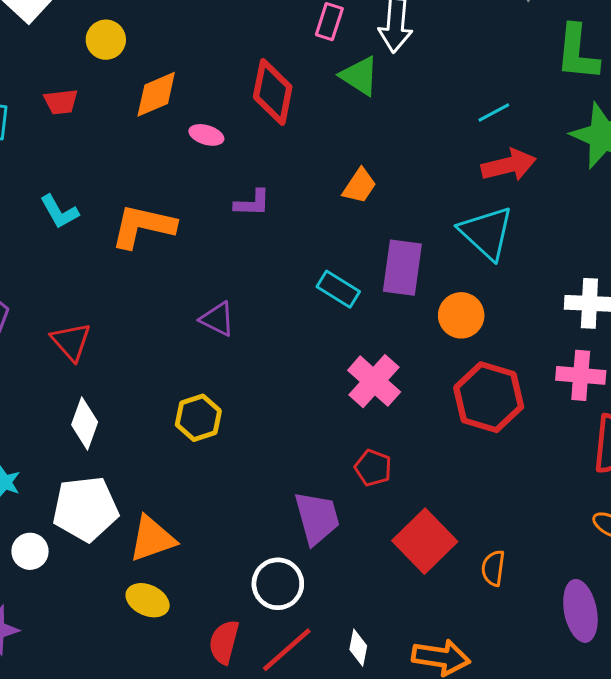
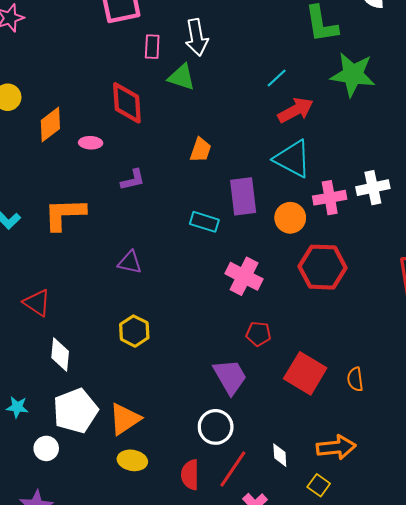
pink cross: (581, 375) -> (330, 198), moved

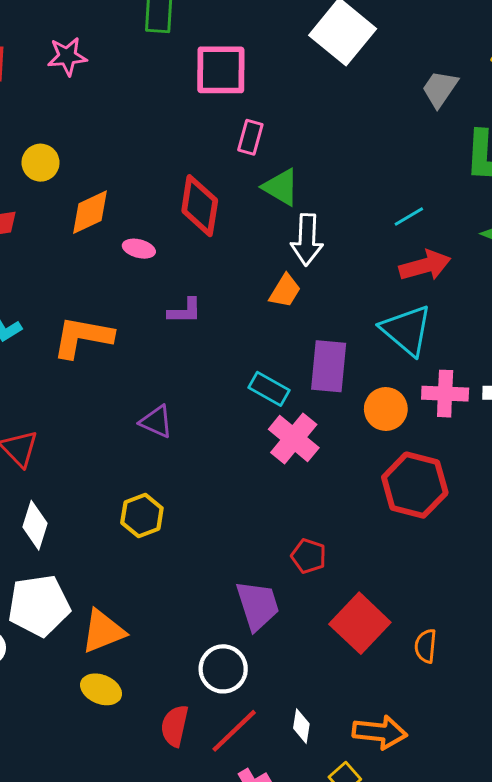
white arrow: (197, 37) -> (307, 240), moved
pink cross: (244, 276) -> (294, 439), moved

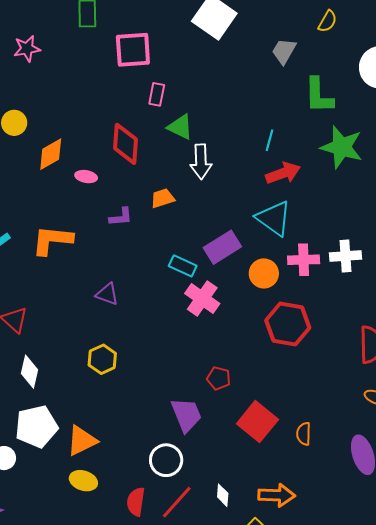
cyan line: (409, 217) -> (270, 140), turned -40
orange trapezoid: (285, 291) -> (162, 198), moved, turned -135
purple rectangle: (329, 366) -> (222, 247), turned 57

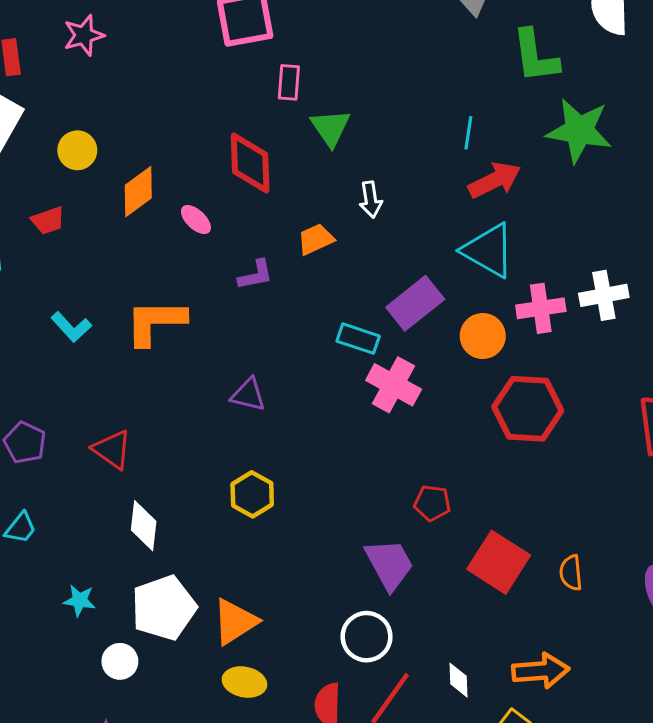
green triangle: (180, 127) -> (330, 128), turned 36
white arrow: (201, 162) -> (371, 200), moved, size x0.7
pink ellipse: (86, 177) -> (196, 220), turned 40

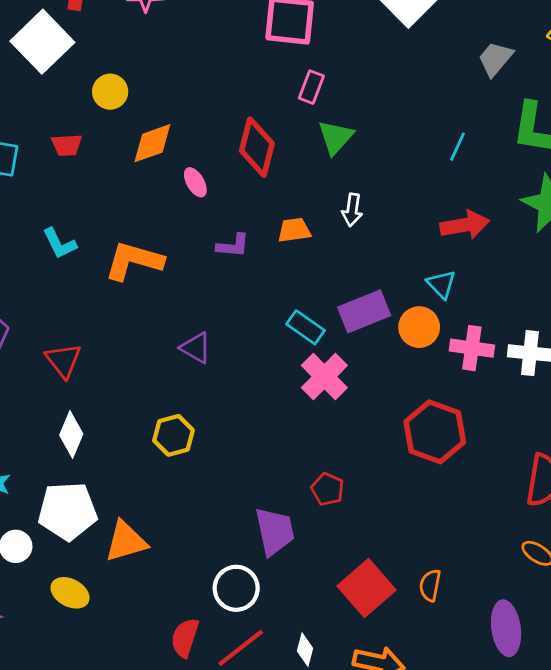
cyan line: (468, 133) -> (458, 147), moved
cyan triangle: (488, 250) -> (441, 284), size x0.6
orange circle: (483, 336) -> (419, 327), moved
red square: (499, 562) -> (367, 588), moved
yellow ellipse: (244, 682) -> (70, 593), moved

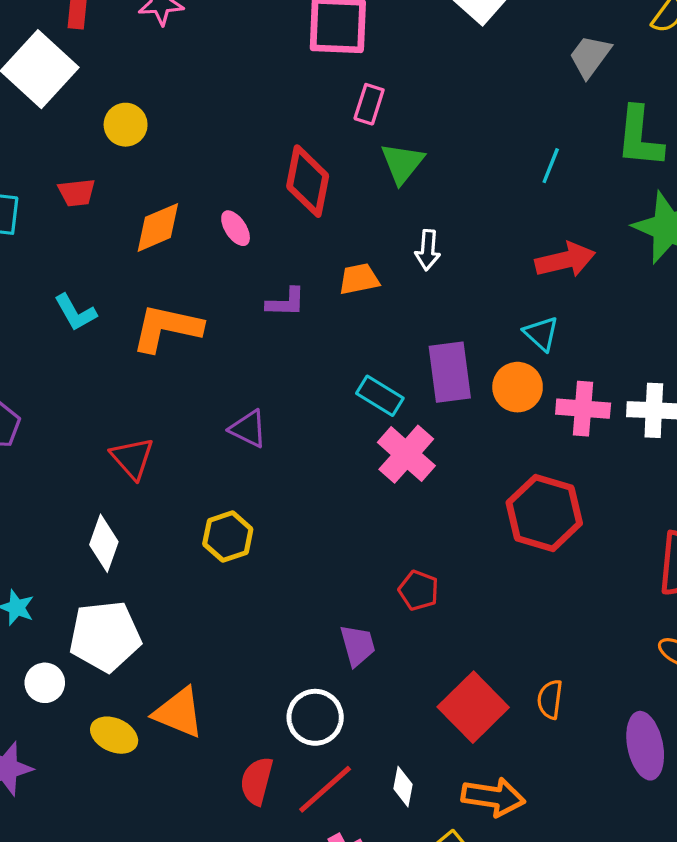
orange diamond: (152, 143) -> (158, 227), moved
purple rectangle: (364, 311) -> (450, 372), turned -72
red triangle: (63, 360) -> (132, 458), moved
purple trapezoid: (275, 531) -> (358, 645), size x0.7
orange triangle: (126, 541) -> (179, 713), moved, turned 42

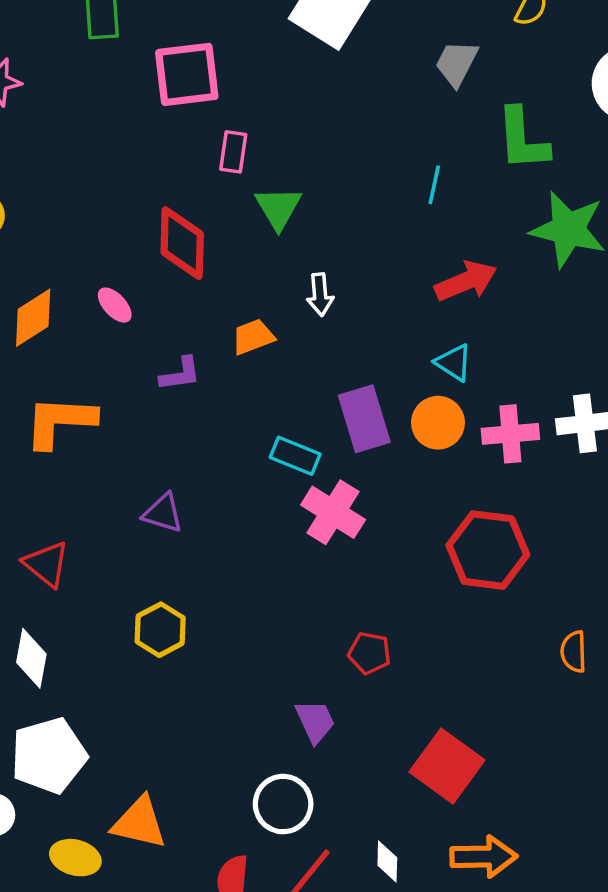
orange semicircle: (550, 699) -> (574, 652), moved

